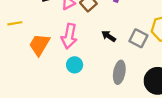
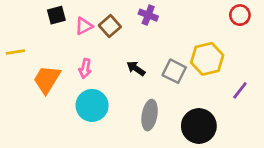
pink arrow: (69, 36) -> (85, 68), size x0.6
cyan circle: (75, 65) -> (92, 105), size x1.5

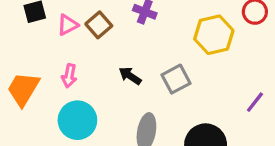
yellow hexagon: (207, 59) -> (214, 35), moved
gray square: (174, 71) -> (176, 79), turned 35

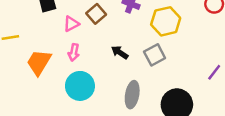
pink triangle: (68, 25) -> (71, 24), moved
yellow hexagon: (214, 35) -> (166, 21), moved

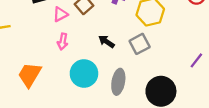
orange trapezoid: (39, 62) -> (30, 75), moved
cyan circle: (80, 86) -> (84, 73), moved

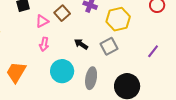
purple line: (196, 60) -> (153, 51), moved

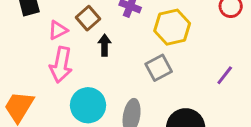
pink arrow: (44, 44) -> (61, 65), size x1.6
black arrow: (81, 44) -> (105, 45), moved, turned 56

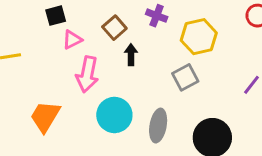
pink triangle: (58, 30) -> (72, 40), moved

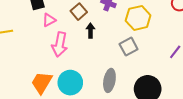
cyan circle: (114, 115) -> (70, 83), moved
orange trapezoid: (45, 116) -> (42, 83), moved

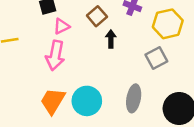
pink arrow: (60, 44) -> (55, 55), moved

